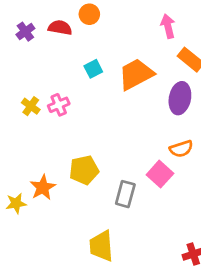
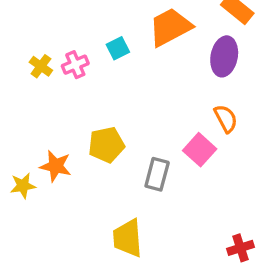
cyan square: (93, 69) -> (118, 48), moved
orange semicircle: (181, 149) -> (226, 119), turned -100
orange star: (43, 187) -> (56, 166), turned -30

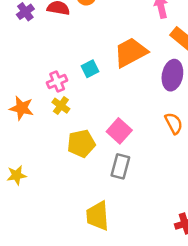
yellow cross: (41, 66) -> (61, 106), moved
pink square: (200, 150) -> (119, 131), moved
orange star: (56, 166) -> (22, 108), moved

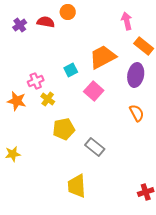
pink cross: (57, 81) -> (36, 81), moved
pink square: (119, 131) -> (94, 91), moved
gray rectangle: (120, 166) -> (95, 147), turned -66

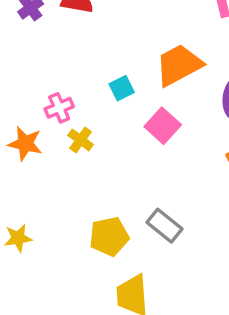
yellow pentagon: (64, 129) -> (109, 236), moved

